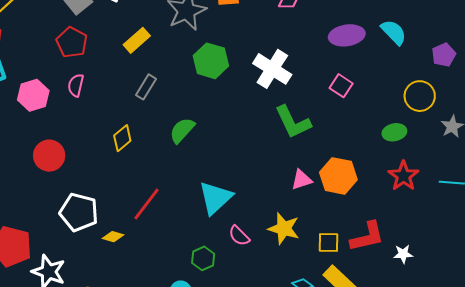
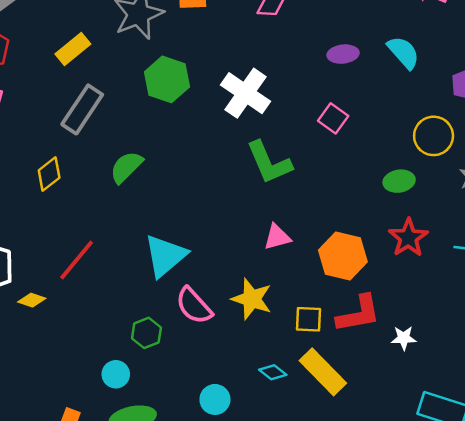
purple ellipse: (347, 35) -> (343, 54), size x0.7
gray rectangle: (146, 87) -> (82, 109), size x1.5
orange hexagon: (338, 176) -> (343, 256), moved
pink semicircle: (239, 236) -> (194, 306), size x1.4

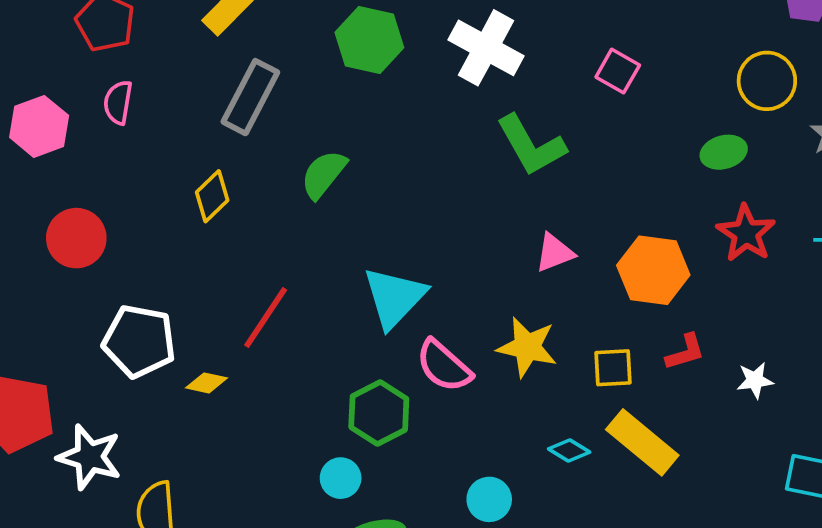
red L-shape: (359, 314) -> (685, 352), size x0.6
green hexagon: (146, 333) -> (379, 413), size x1.4

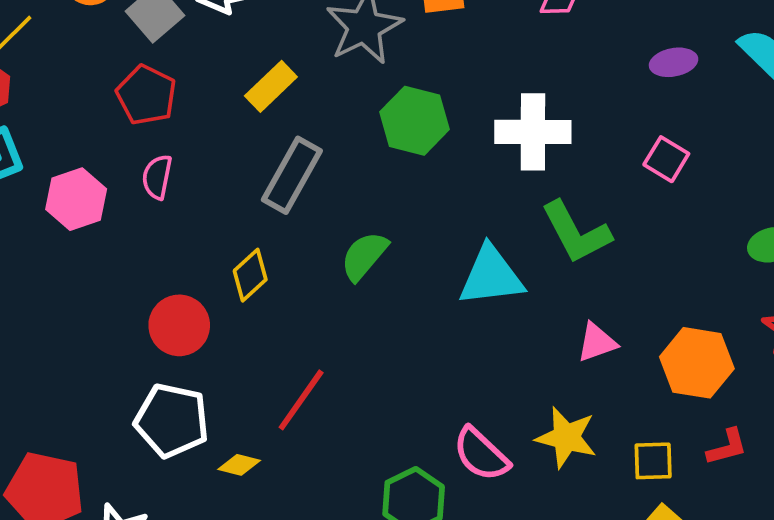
white cross: (486, 48) -> (533, 132), turned -30
red circle: (76, 238) -> (179, 325), moved
cyan triangle: (394, 297) -> (491, 276), moved, turned 38

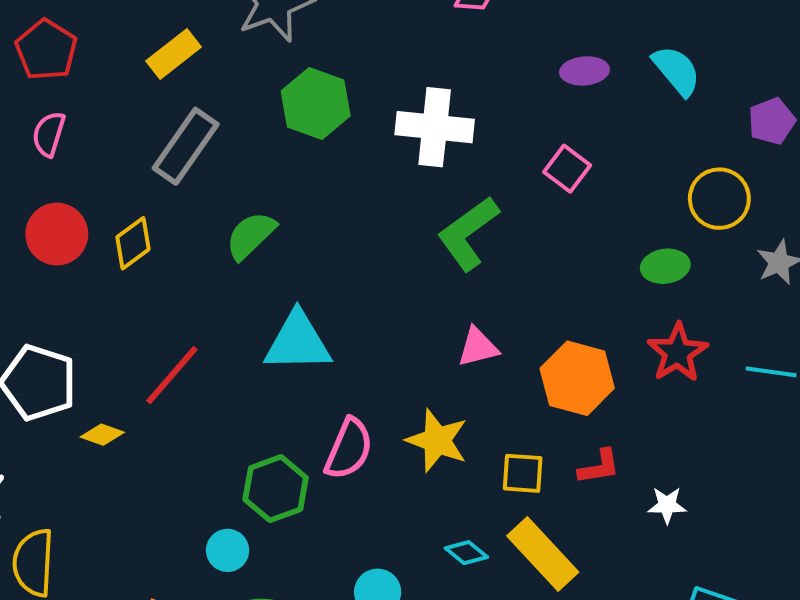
green L-shape: (576, 232) -> (468, 233), turned 76
cyan triangle: (491, 276) -> (298, 342), moved
red circle: (179, 325) -> (57, 234), moved
pink semicircle: (481, 454) -> (349, 449), turned -116

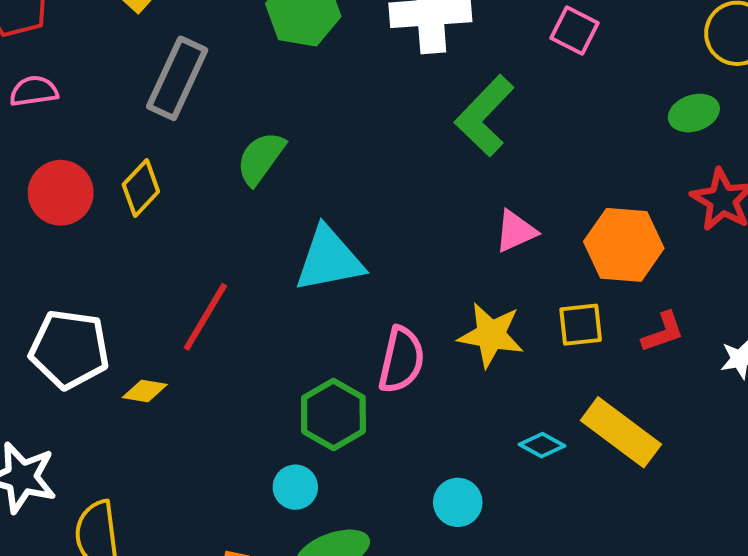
pink semicircle: (49, 134) -> (34, 91), turned 75
yellow square: (523, 473) -> (581, 325), moved

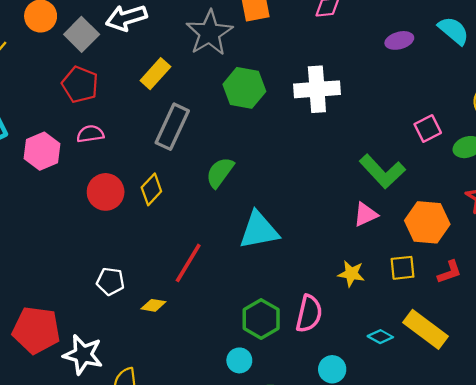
pink square: (575, 31) -> (428, 128), moved, turned 36
green L-shape: (484, 116) -> (382, 171), moved, turned -87
yellow star: (491, 335) -> (351, 274), size x0.7
white pentagon: (69, 349) -> (110, 281), size x0.6
pink semicircle: (401, 360) -> (309, 314), moved

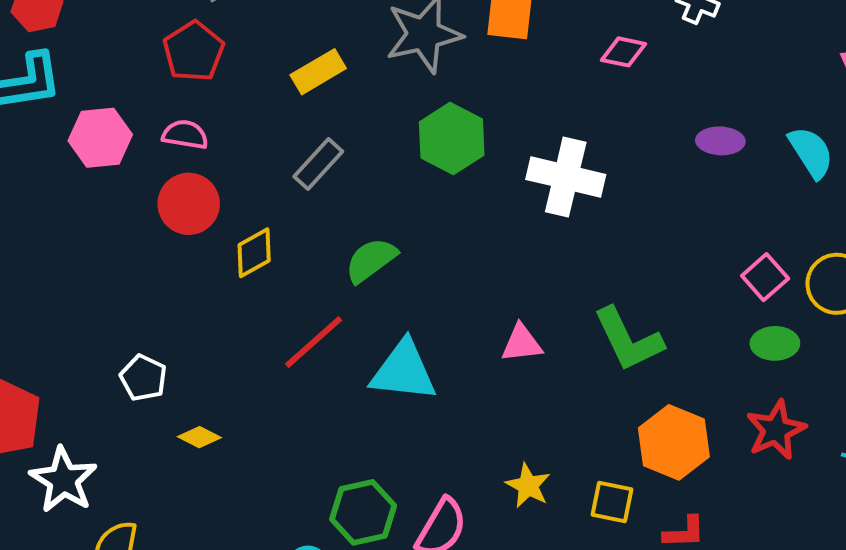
gray rectangle: (172, 127) -> (318, 164), size x0.7
pink square: (428, 128) -> (765, 277), moved, turned -32
red circle: (106, 192) -> (189, 204), moved
pink triangle: (365, 214) -> (522, 343), moved
red line: (188, 263) -> (314, 342), moved

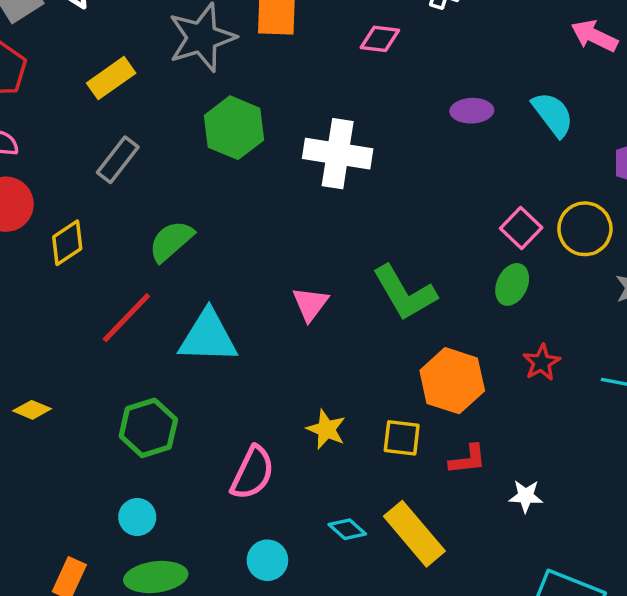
pink triangle: (522, 343) -> (310, 304), turned -42
green ellipse: (775, 343) -> (512, 284), moved, turned -60
red star: (776, 430) -> (542, 362), size x0.7
green hexagon: (363, 512) -> (148, 428), moved

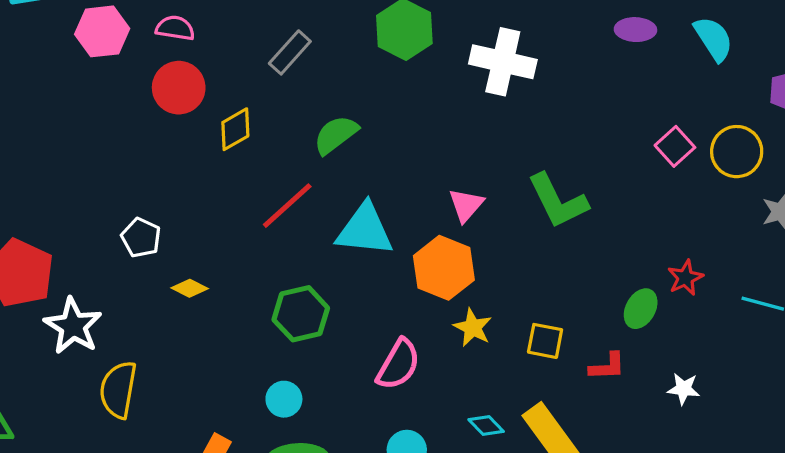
green ellipse: (512, 284) -> (641, 309), moved
orange hexagon: (452, 381) -> (444, 268), moved
white star: (526, 496) -> (683, 389), moved

